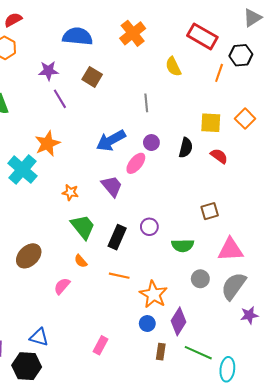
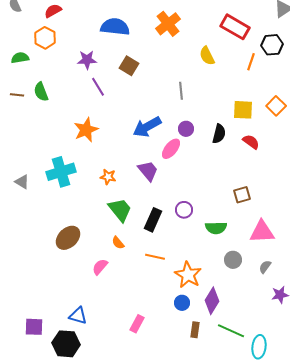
cyan cross: (22, 170) -> (61, 172), moved, turned 32
gray semicircle: (234, 286) -> (265, 267), size x0.5

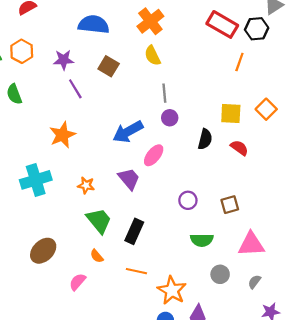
orange hexagon: (45, 38) -> (22, 51), moved
black hexagon: (272, 45) -> (257, 29), moved
yellow semicircle: (207, 56) -> (153, 56), moved
purple circle: (186, 129) -> (170, 118), moved
purple circle: (184, 210) -> (188, 200), moved

